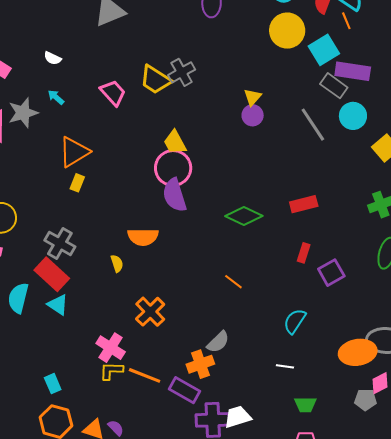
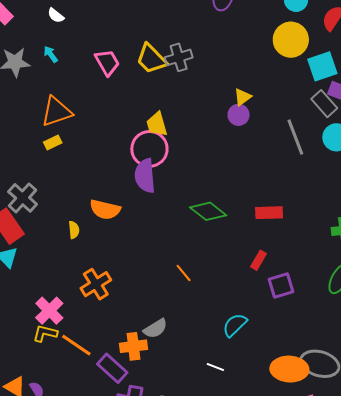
yellow rectangle: (77, 183) -> (53, 143), turned 30

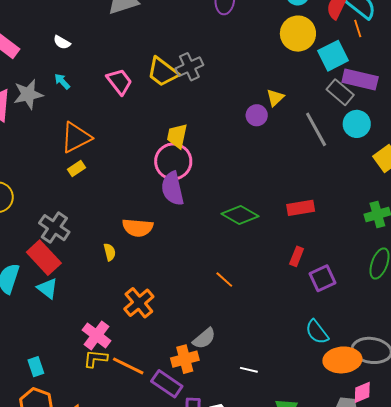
yellow triangle: (243, 97) -> (275, 98), moved
yellow trapezoid: (157, 124) -> (177, 136), turned 36
cyan semicircle: (235, 325) -> (317, 332), moved, turned -76
white line: (215, 367) -> (249, 370), moved

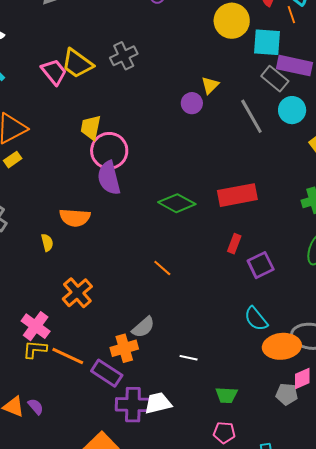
cyan square: (333, 56) -> (267, 42), turned 32
yellow trapezoid: (163, 72) -> (77, 64), moved
yellow trapezoid: (177, 136) -> (91, 127), moved
red rectangle: (301, 208) -> (237, 195), size x1.4

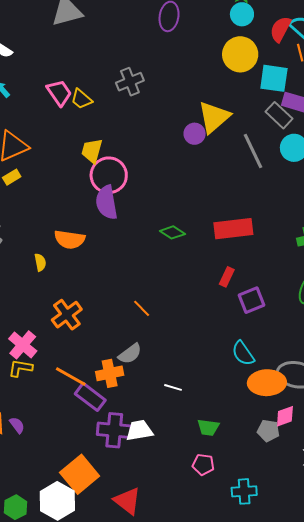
yellow trapezoid: (77, 64) -> (81, 99), moved, size x0.7
yellow triangle: (210, 85) -> (214, 117), size x1.8
green diamond: (177, 203) -> (172, 232), size x0.7
orange line: (162, 268) -> (142, 308), moved
orange line: (68, 356) -> (71, 377), moved

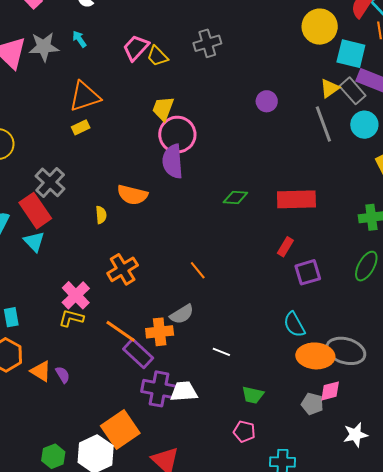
pink trapezoid: (59, 93) -> (136, 48), turned -108
yellow triangle: (214, 117) -> (330, 88), moved, size x0.6
green diamond: (172, 232) -> (235, 197), turned -35

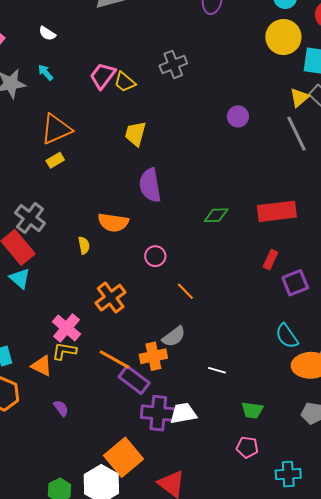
pink circle: (177, 135) -> (155, 256), moved, size x0.6
orange triangle: (41, 371) -> (42, 366), moved

